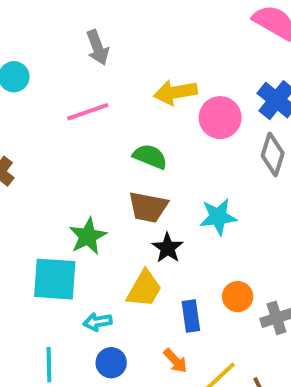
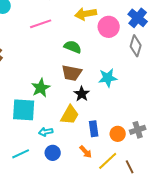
orange circle: (238, 297) -> (118, 134), moved
cyan line: (49, 365) -> (21, 154), turned 66

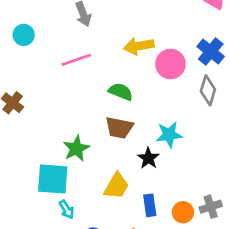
black star: (82, 94) -> (148, 158), moved
cyan arrow: (46, 132) -> (67, 209), moved, turned -112

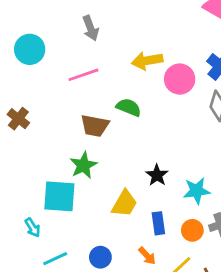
cyan circle: (24, 35) -> (30, 49), size x1.4
brown trapezoid: (119, 128) -> (95, 126), moved
cyan star: (169, 135) -> (197, 191), moved
cyan arrow: (67, 209) -> (33, 228), moved

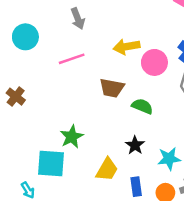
green semicircle: (129, 107) -> (142, 106), moved
brown trapezoid: (95, 126) -> (112, 88), moved

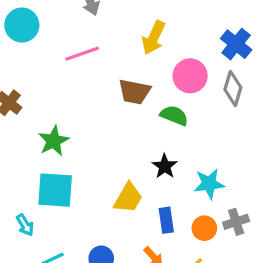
yellow arrow: (126, 47) -> (154, 38), turned -55
pink circle: (154, 62) -> (190, 76), moved
green star: (72, 137) -> (54, 141), moved

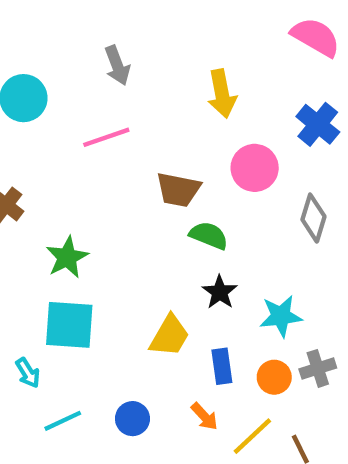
yellow arrow: (154, 38) -> (222, 94), moved, turned -36
gray diamond: (233, 89) -> (313, 218), moved
green semicircle: (174, 115) -> (209, 235), moved

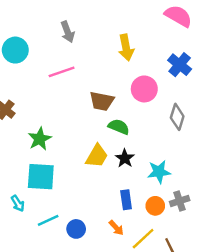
yellow trapezoid: (170, 336) -> (97, 156), moved
cyan line: (63, 421) -> (48, 220), moved

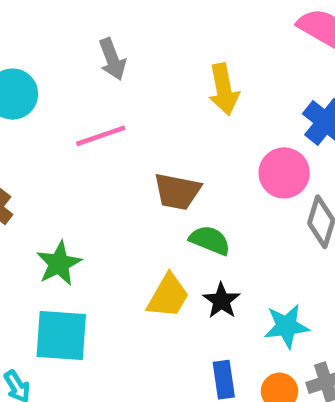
pink circle: (144, 89) -> (284, 173), moved

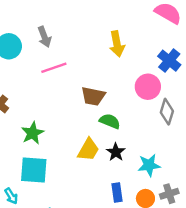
gray arrow: (112, 59) -> (44, 37), moved

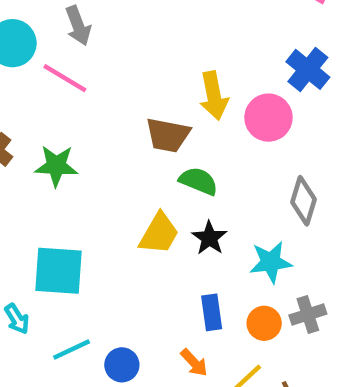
yellow arrow: (117, 44) -> (214, 96), moved
pink line: (54, 68) -> (65, 78), moved, turned 50
gray diamond: (167, 112) -> (303, 201), moved
green star: (33, 133) -> (56, 166), moved, turned 30

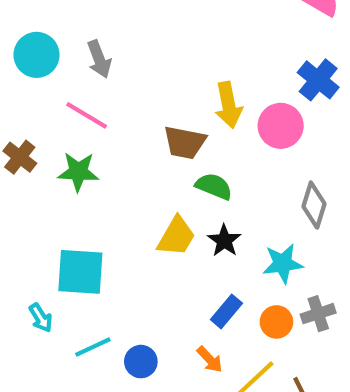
gray arrow: (78, 26) -> (99, 59), moved
pink line: (65, 78) -> (87, 115), moved
blue rectangle: (212, 312) -> (226, 311), turned 48

